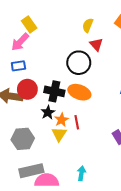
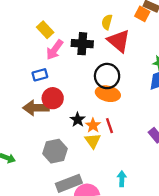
pink arrow: (20, 42) -> (55, 50), moved
red triangle: (96, 44) -> (119, 41), size x1.6
black circle: (79, 63) -> (107, 76), moved
black cross: (54, 91) -> (82, 44), moved

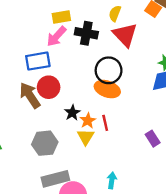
yellow rectangle: (45, 30) -> (61, 17), moved, turned -63
blue rectangle: (40, 75) -> (38, 61), size x1.5
brown arrow: (36, 108) -> (30, 95), turned 50

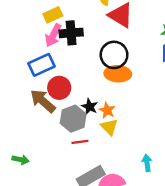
black cross: (86, 33) -> (71, 33), moved
red line: (105, 123) -> (80, 142), moved, turned -70
gray hexagon: (45, 143) -> (73, 119), moved

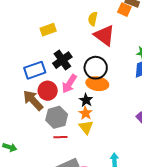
black cross: (71, 33) -> (62, 60), moved, turned -36
pink arrow: (53, 35) -> (69, 84), moved
black star: (90, 107) -> (86, 100), moved

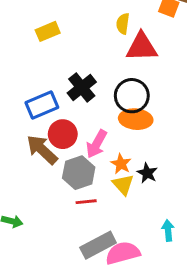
yellow rectangle: (48, 30) -> (48, 31), moved
red triangle: (104, 35) -> (142, 47), turned -35
pink arrow: (69, 84) -> (97, 144), moved
black star: (86, 100) -> (147, 173), moved

